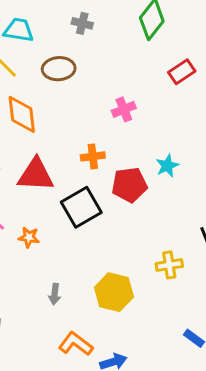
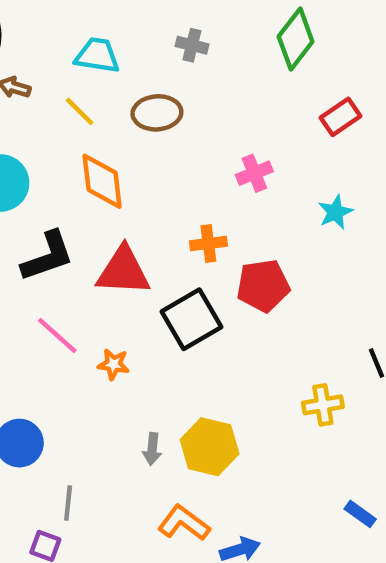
cyan star: (167, 166) -> (335, 212), moved
yellow hexagon: (114, 292) -> (210, 447), moved

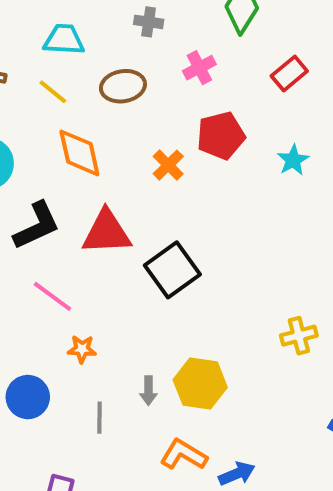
pink cross: (254, 173) -> (199, 68), moved
orange cross: (208, 243) -> (168, 165), moved, turned -32
red pentagon: (263, 286) -> (221, 136), moved
orange star: (114, 364) -> (82, 349), moved
gray line: (68, 503) -> (99, 418), moved

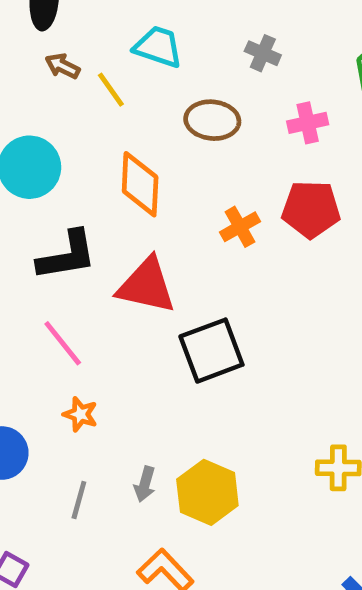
yellow line: (53, 92) -> (111, 90), moved

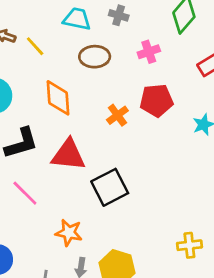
cyan trapezoid: (158, 47) -> (77, 19), moved
orange star: (80, 414) -> (69, 233), moved, size x1.4

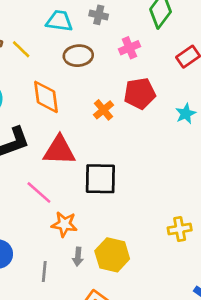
black square: (110, 187) -> (100, 179), turned 32
pink line: (25, 193) -> (39, 192), moved

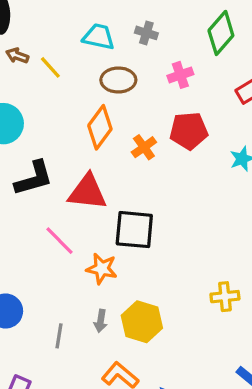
orange diamond: (46, 97) -> (100, 127), moved, turned 40
orange star: (64, 224) -> (102, 269), moved

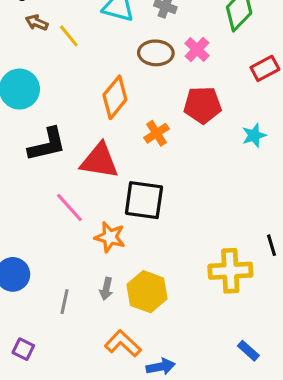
pink cross: (180, 75) -> (197, 50), turned -30
brown ellipse: (118, 80) -> (156, 53), moved
orange cross: (144, 147) -> (157, 133), moved
yellow cross: (225, 297) -> (230, 271), size x1.5

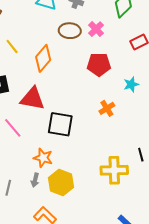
yellow line: (69, 36) -> (12, 47), moved
orange cross: (157, 133) -> (107, 108), moved
orange star: (110, 237) -> (43, 158), moved

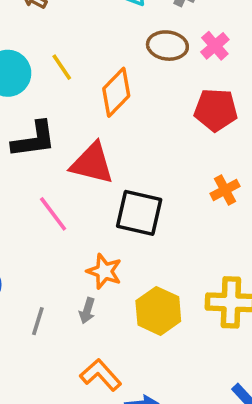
yellow hexagon: (61, 183) -> (158, 311), moved

